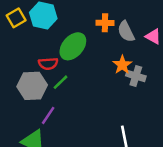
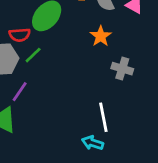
gray cross: (136, 76) -> (122, 69), moved

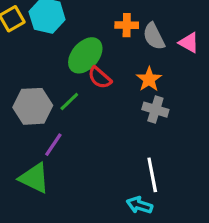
red semicircle: (20, 35) -> (100, 78), moved, turned 45
gray cross: (122, 69) -> (155, 110), moved

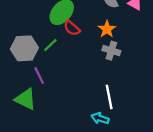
purple line: (53, 145) -> (39, 75), turned -60

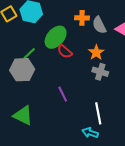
green line: (50, 45) -> (29, 53), moved
purple line: (39, 75) -> (63, 94), moved

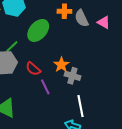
red semicircle: (65, 51) -> (33, 69), moved
orange star: (96, 52) -> (61, 65), moved
gray cross: (100, 72) -> (72, 76), moved

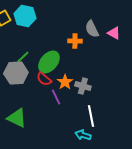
orange cross: (64, 11) -> (75, 41), moved
green ellipse: (38, 30) -> (49, 62), moved
orange star: (61, 65) -> (65, 82), moved

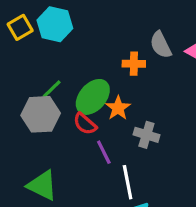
orange star: (65, 82) -> (118, 108), moved
white line: (91, 116) -> (128, 182), moved

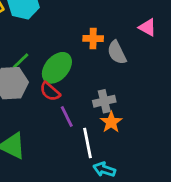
gray semicircle: (161, 45) -> (117, 52), moved
orange star: (118, 108) -> (111, 122), moved
gray cross: (146, 135) -> (104, 101), turned -30

